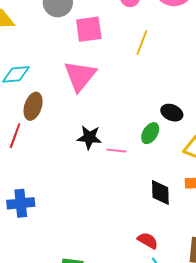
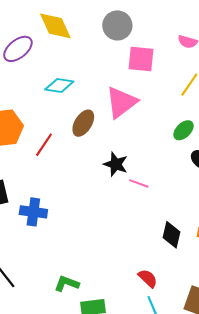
brown ellipse: (33, 106) -> (83, 123), moved
green ellipse: (150, 133) -> (184, 130), moved

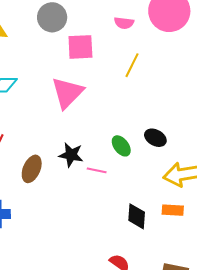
brown ellipse: (83, 123) -> (32, 169), moved
green ellipse: (184, 130) -> (121, 146), moved, turned -75

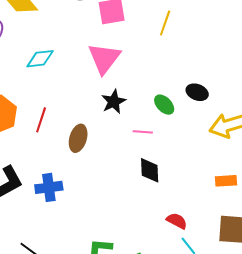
black star: (71, 155) -> (114, 102), moved, turned -30
orange rectangle: (173, 210) -> (226, 181), moved
black diamond: (137, 216) -> (150, 170), moved

